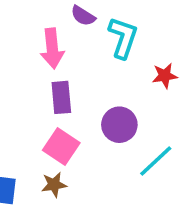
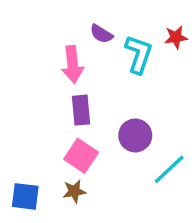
red star: (165, 76) -> (176, 37), moved

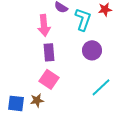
purple circle: (135, 135) -> (92, 50), moved
brown star: (74, 191) -> (37, 100), moved

